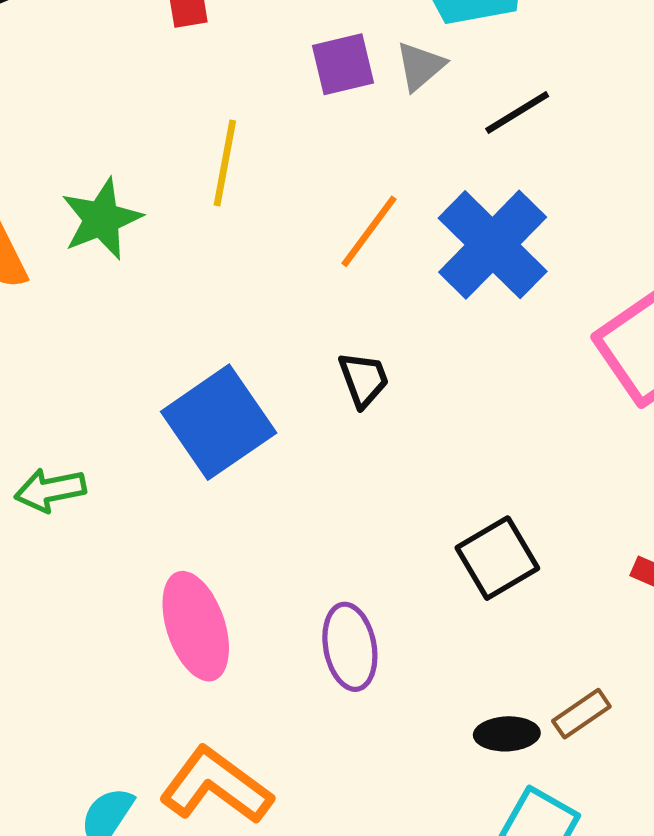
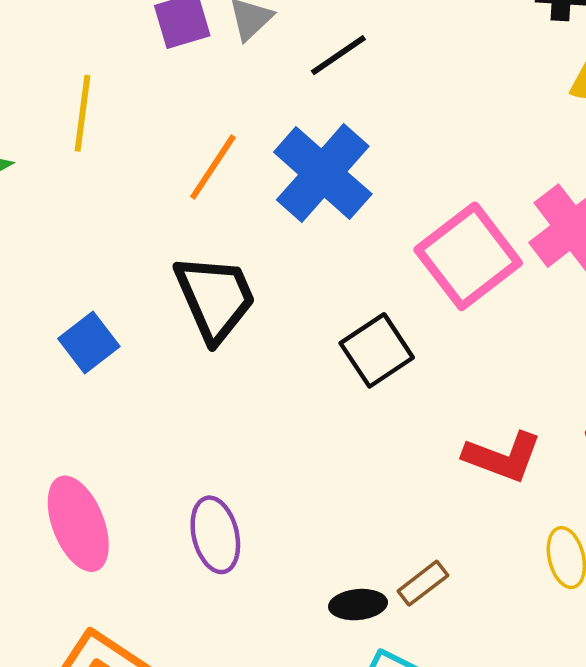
black trapezoid: (364, 379) -> (215, 298), size x1.8
blue square: (219, 422) -> (89, 343), size x0.6
black square: (497, 558) -> (377, 350), moved

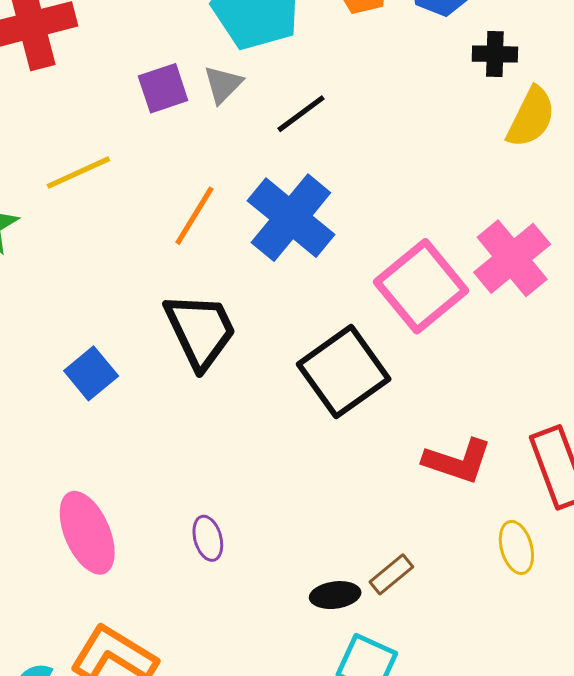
yellow line: (83, 113) -> (78, 173), turned 60
black square: (377, 350) -> (344, 372), size x1.4
purple ellipse: (215, 535) -> (208, 538), size x0.7

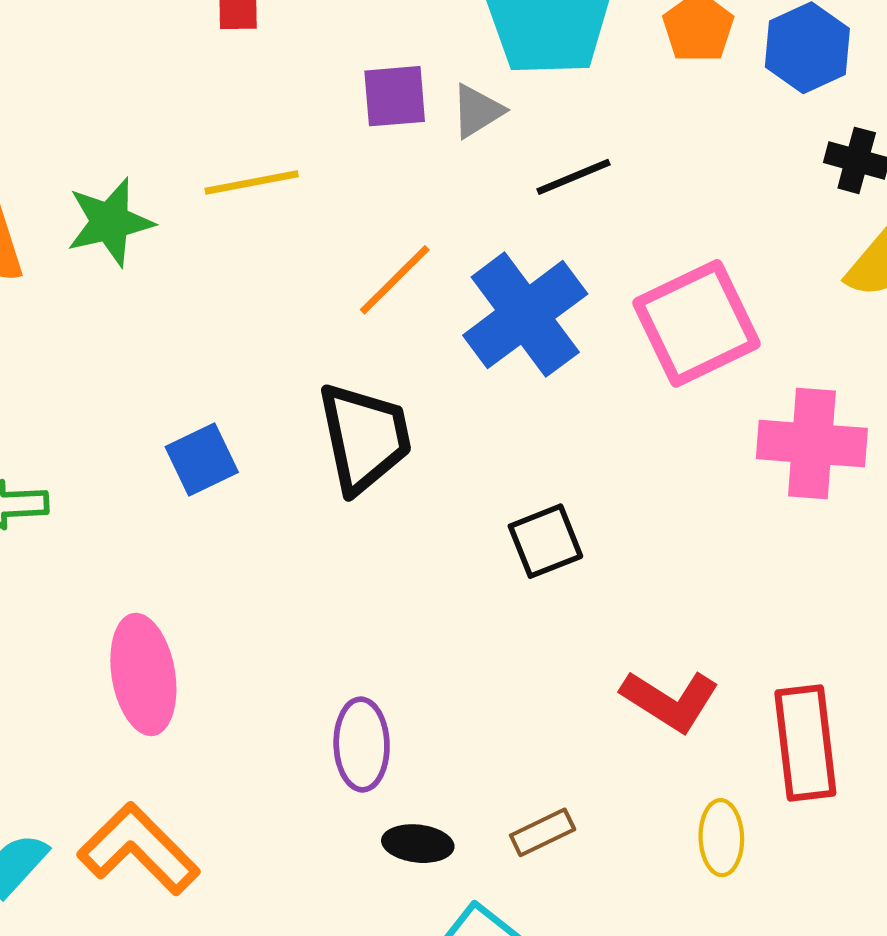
pink cross: (512, 258) -> (812, 444), turned 30
pink square: (421, 286) -> (696, 323), moved
black square: (344, 372) -> (545, 541), size x0.6
purple ellipse: (208, 538) -> (362, 745), moved, size x1.4
black ellipse: (335, 595) -> (418, 844), moved

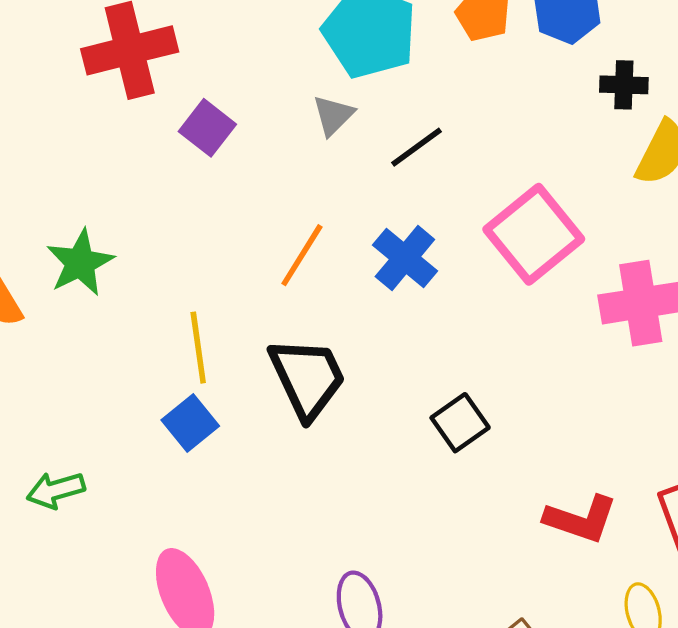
purple square: (395, 96) -> (207, 128), moved, turned -34
yellow line: (252, 183) -> (198, 348), moved, turned -74
blue cross: (525, 315) -> (405, 258), size x0.7

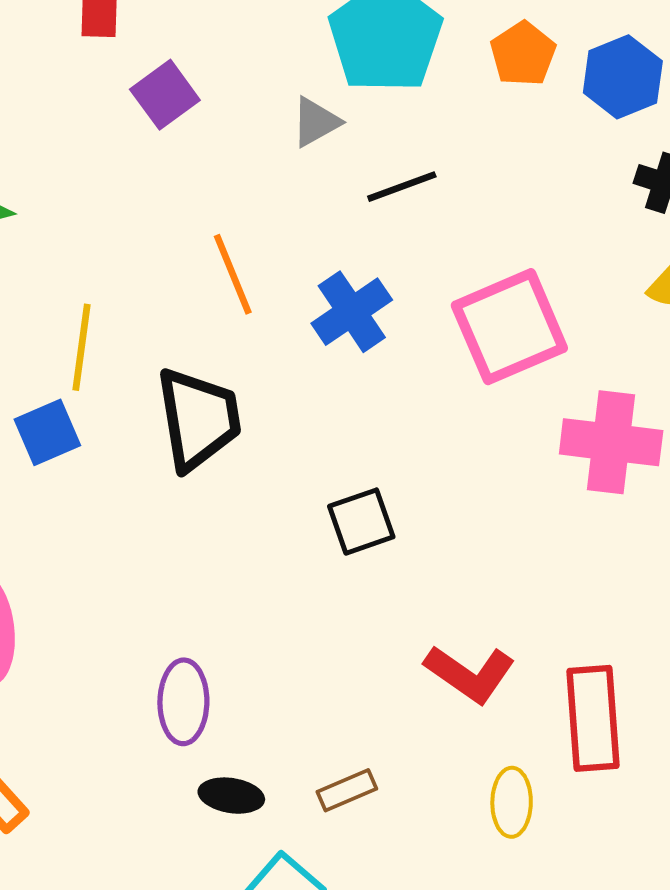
orange line: (302, 255) -> (233, 274), turned -70

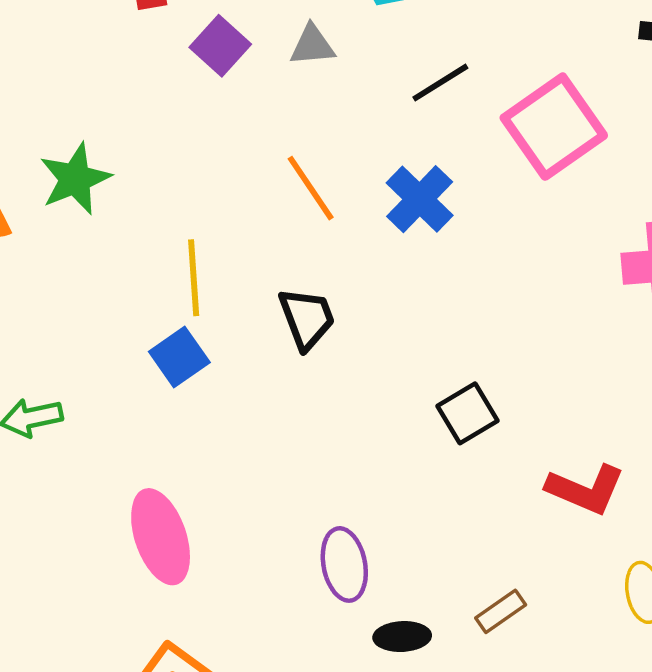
gray triangle: (316, 122) -> (312, 45), moved, turned 36
pink square: (509, 327) -> (554, 127), moved
black trapezoid: (198, 419) -> (307, 318), size x0.7
black square: (361, 522) -> (468, 413), moved

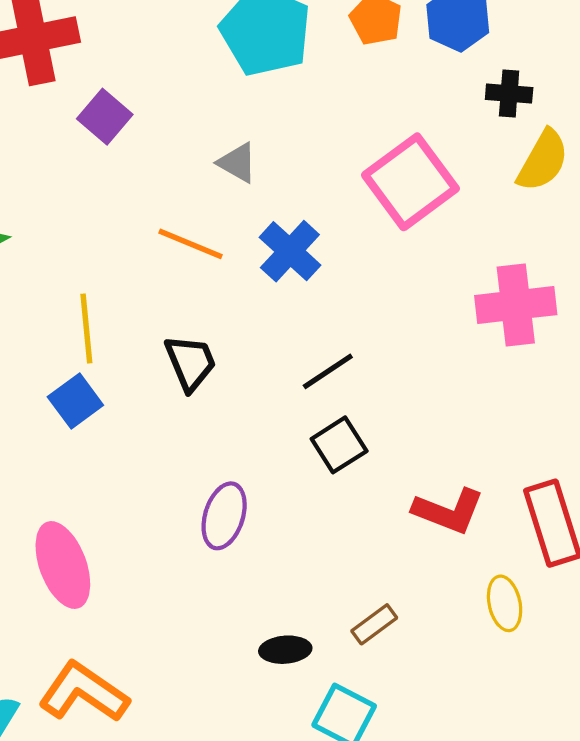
gray triangle: (312, 45) -> (237, 163), moved, turned 36
black line: (440, 83) -> (328, 371), moved
orange line: (311, 188) -> (191, 244), turned -32
purple ellipse: (344, 564) -> (224, 516), moved, turned 30

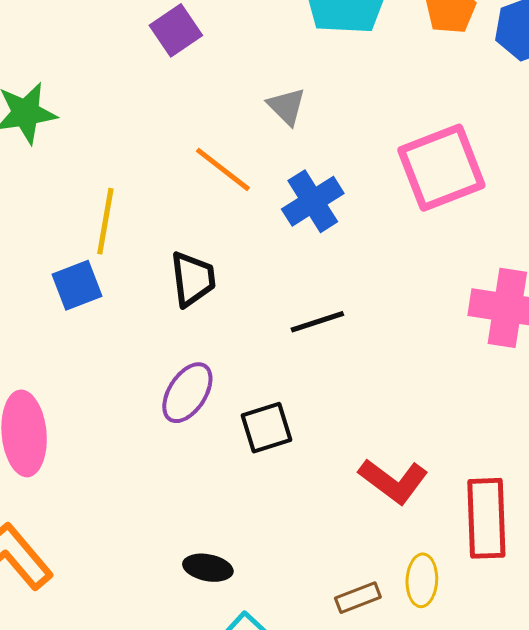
black square: (339, 445) -> (267, 428), moved
purple ellipse: (224, 516) -> (187, 393), moved
brown rectangle: (374, 624) -> (358, 598), moved

